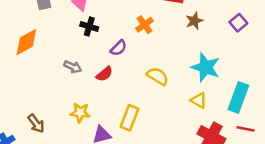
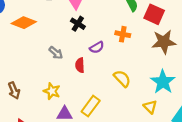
brown star: (194, 21) -> (164, 42), size x1.6
orange cross: (144, 25) -> (123, 34), turned 32
orange diamond: (26, 42) -> (24, 23), turned 35
red semicircle: (104, 74) -> (80, 65), turned 112

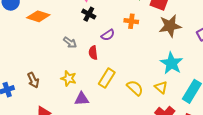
yellow semicircle: (122, 79) -> (135, 88), moved
yellow rectangle: (91, 106) -> (107, 78), moved

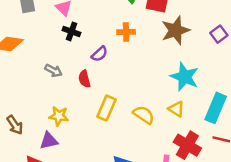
purple triangle: (82, 99) -> (49, 141), moved

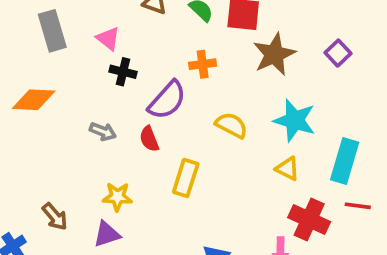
purple semicircle: (99, 54) -> (167, 100), size x1.6
yellow semicircle: (144, 115) -> (231, 125), moved

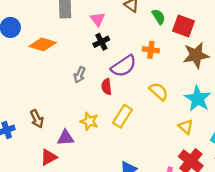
black cross: (123, 72) -> (101, 42), turned 35
gray arrow: (103, 131) -> (80, 75), turned 77
yellow star: (117, 197) -> (89, 121), moved

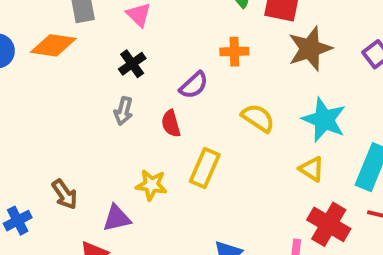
black cross: (101, 42) -> (132, 64), moved
orange diamond: (43, 44) -> (53, 45), moved
purple semicircle: (124, 66) -> (194, 85), size x0.7

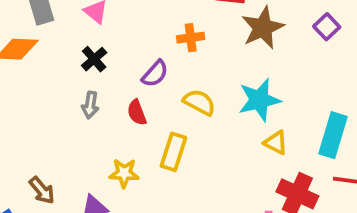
yellow semicircle: (258, 118) -> (199, 102), moved
cyan star: (324, 120) -> (259, 100), moved, turned -30

